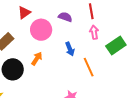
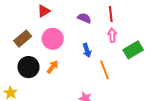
pink circle: (41, 30) -> (53, 39), moved
orange arrow: (37, 59) -> (53, 67), moved

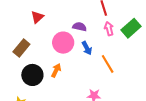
purple semicircle: (84, 18) -> (80, 27), moved
pink circle: (53, 39) -> (63, 43), moved
green rectangle: (133, 50) -> (131, 28), moved

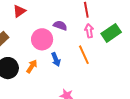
blue arrow: (87, 48) -> (56, 59), moved
orange line: (108, 64) -> (84, 55), moved

